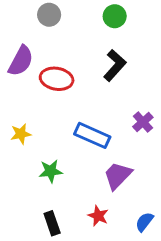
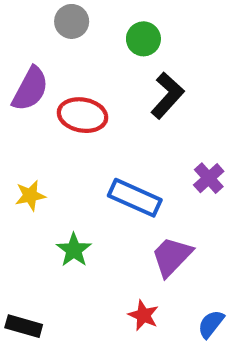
green circle: (115, 16) -> (143, 39), moved
green star: (51, 171) -> (74, 250), turned -30
black rectangle: (52, 223) -> (24, 326), moved, turned -55

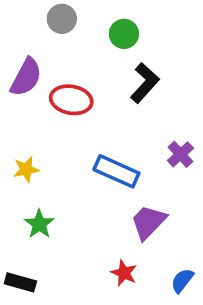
green star: (74, 250) -> (39, 224), moved

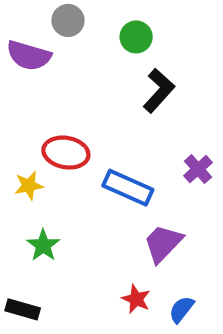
purple semicircle: (26, 77) -> (29, 56), moved, turned 78
red ellipse: (71, 100) -> (66, 153), moved
blue semicircle: (182, 280) -> (181, 309), moved

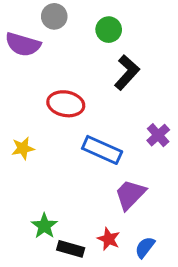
red ellipse: (66, 153) -> (66, 104), moved
green star: (43, 245) -> (44, 226), moved
black rectangle: (23, 309) -> (71, 249), moved

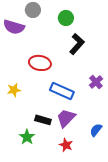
purple trapezoid: (130, 195) -> (66, 118), moved
blue semicircle: (145, 247) -> (96, 130), moved
black rectangle: (71, 249) -> (43, 120), moved

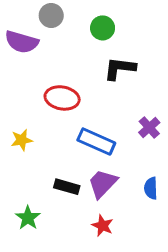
black L-shape: (77, 44) -> (120, 68), turned -125
blue semicircle: (96, 130) -> (151, 188), moved, turned -40
green star: (27, 137) -> (28, 218), moved

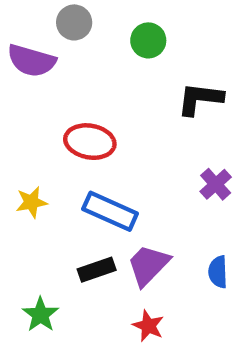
black L-shape: (120, 68) -> (200, 99), moved
blue rectangle: (96, 142) -> (110, 211), moved
black rectangle: (67, 187) -> (97, 270), turned -35

